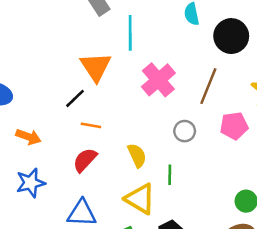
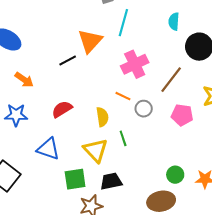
orange line: (91, 125) -> (123, 96), moved
green line: (170, 175) -> (123, 138), turned -35

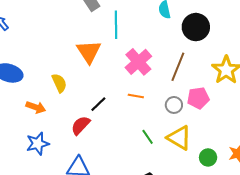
black line: (68, 61) -> (98, 104), moved
gray circle: (144, 109) -> (174, 105), moved
yellow semicircle: (102, 117) -> (59, 83), moved
yellow triangle: (95, 150) -> (179, 138), moved

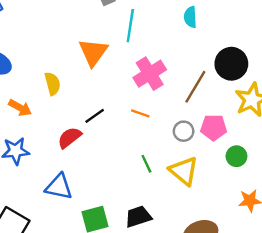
black circle: (196, 27) -> (231, 64), moved
green circle: (208, 157) -> (236, 156), moved

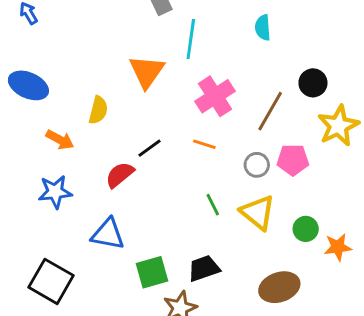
black circle: (231, 64) -> (313, 83), size x0.7
yellow semicircle: (52, 84) -> (98, 110), turned 30
green circle: (236, 156) -> (306, 229), moved

